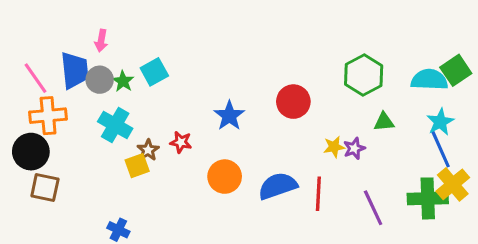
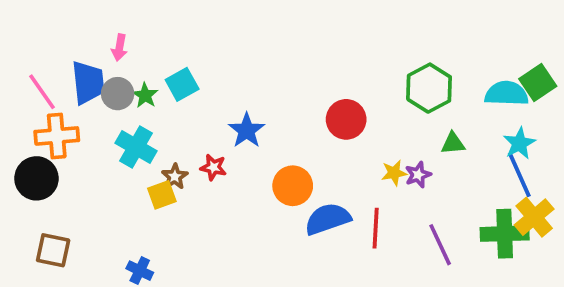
blue star: (229, 116) -> (247, 130), moved
orange circle: (225, 177) -> (293, 186), moved
brown square: (45, 188) -> (53, 250), moved

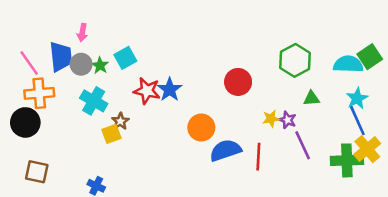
red star: (213, 167) -> (147, 91), moved, size x1.5
purple star: (418, 175) -> (287, 120), turned -30
purple line: (440, 245) -> (303, 145), moved

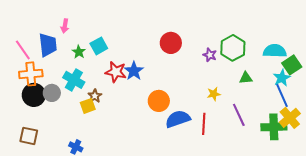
green square: (370, 57) -> (292, 65), moved
gray circle: (81, 64) -> (52, 93), moved
red circle: (238, 82) -> (171, 43), moved
purple star: (287, 120) -> (210, 55), moved
black circle: (25, 122) -> (34, 95), moved

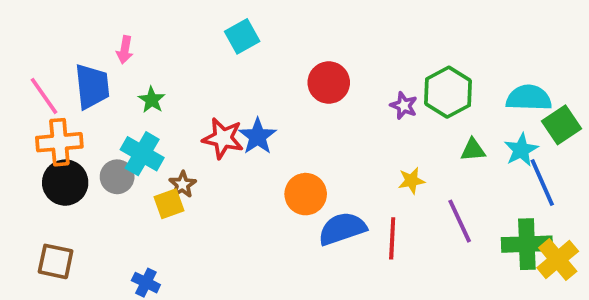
cyan square: (99, 46) -> (242, 36), moved
cyan star: (282, 78) -> (521, 150), moved
gray circle: (52, 93) -> (117, 177), moved
yellow cross: (290, 118) -> (558, 260), moved

